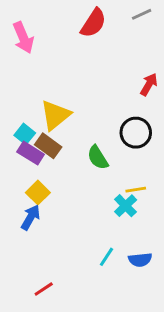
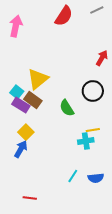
pink arrow: (23, 38) -> (16, 26), turned -145
cyan cross: (126, 206) -> (86, 141), turned 35
red line: (44, 289) -> (30, 198), turned 40

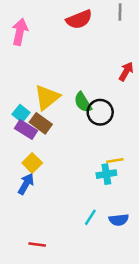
gray line: (97, 10) -> (120, 12), turned -64
red semicircle: (64, 16) -> (79, 19), turned 35
black circle: (93, 91) -> (100, 112), moved
green semicircle: (67, 108) -> (83, 102), moved

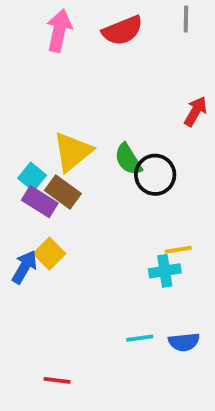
pink arrow: (20, 32) -> (59, 31), moved
blue arrow: (26, 184) -> (24, 267), moved
cyan line: (90, 217) -> (140, 338), turned 49

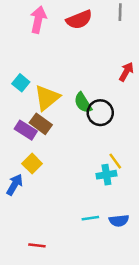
cyan square: (32, 177) -> (21, 83), moved
yellow line: (178, 250) -> (115, 161), turned 63
blue arrow: (24, 267) -> (15, 185), moved

